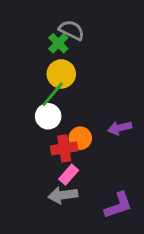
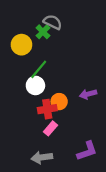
yellow circle: (61, 74) -> (21, 45), moved
gray arrow: (63, 195) -> (42, 157), moved

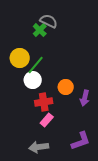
yellow circle: (21, 45) -> (20, 58), moved
purple arrow: (88, 94) -> (85, 98), moved, turned -63
orange circle: (59, 102) -> (66, 87), moved

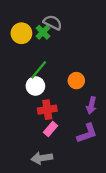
yellow circle: (20, 58) -> (21, 33), moved
orange circle: (66, 87) -> (76, 81), moved
purple L-shape: (81, 141) -> (87, 133), moved

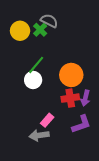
orange circle: (76, 81) -> (71, 75), size x1.5
red cross: (47, 110) -> (70, 98), moved
gray arrow: (42, 158) -> (39, 135), moved

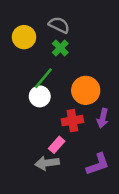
green cross: (40, 30) -> (60, 48), moved
red cross: (70, 98) -> (72, 121), moved
purple L-shape: (81, 124) -> (98, 164), moved

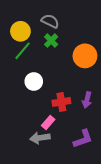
green line: (43, 78) -> (22, 51), moved
orange circle: (86, 90) -> (85, 56), moved

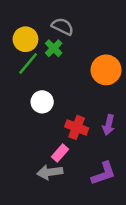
green cross: (51, 41) -> (54, 48), moved
red cross: (61, 102) -> (77, 127), turned 30

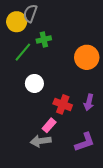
gray semicircle: (63, 26) -> (30, 13), moved, turned -96
yellow circle: (25, 39) -> (17, 22), moved
green cross: (54, 48) -> (44, 40), turned 32

